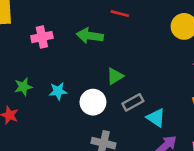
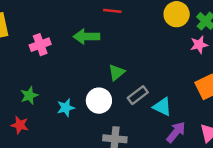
cyan star: (58, 91) -> (66, 108), moved

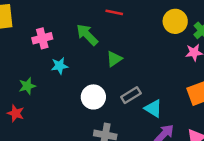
green arrow: (86, 37) -> (87, 35), turned 40
green triangle: (117, 72) -> (114, 59), moved
cyan star: (66, 108) -> (60, 66), moved

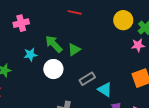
green arrow: (87, 35) -> (54, 44), moved
pink cross: (42, 38) -> (21, 23), moved
white circle: (93, 97) -> (53, 69), moved

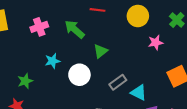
yellow circle: (123, 20) -> (138, 16), moved
green arrow: (54, 44) -> (75, 29), moved
pink star: (138, 45) -> (156, 43), moved

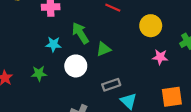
green arrow: (75, 29) -> (80, 33), moved
green star: (25, 81) -> (39, 73), moved

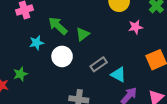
green star: (39, 73) -> (20, 74), moved

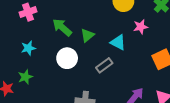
cyan star: (37, 43) -> (28, 48), moved
cyan triangle: (118, 75) -> (118, 42), moved

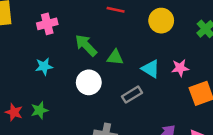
pink star: (141, 27) -> (180, 68), moved
green triangle: (87, 35) -> (115, 57), turned 40
green star: (25, 77) -> (39, 110), moved

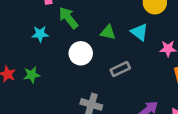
green arrow: (86, 45) -> (68, 18), moved
cyan triangle: (151, 69) -> (139, 32), moved

